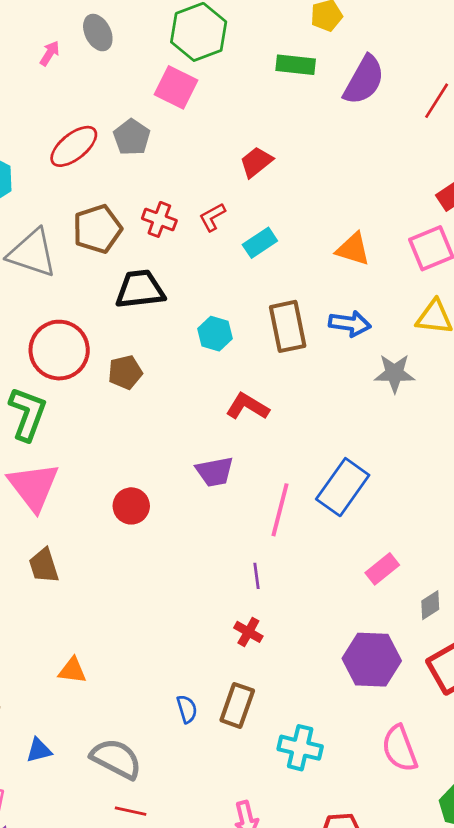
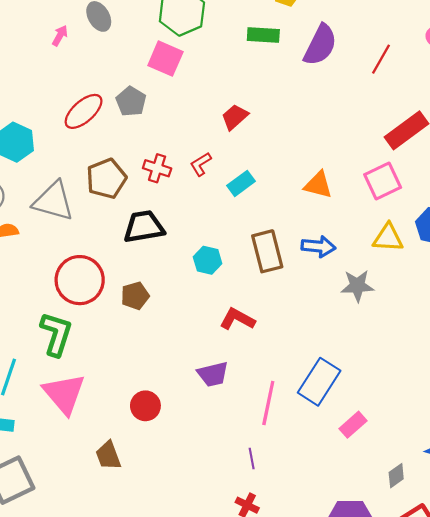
brown trapezoid: (44, 566) -> (108, 456), moved
pink rectangle: (382, 569) -> (353, 425), moved

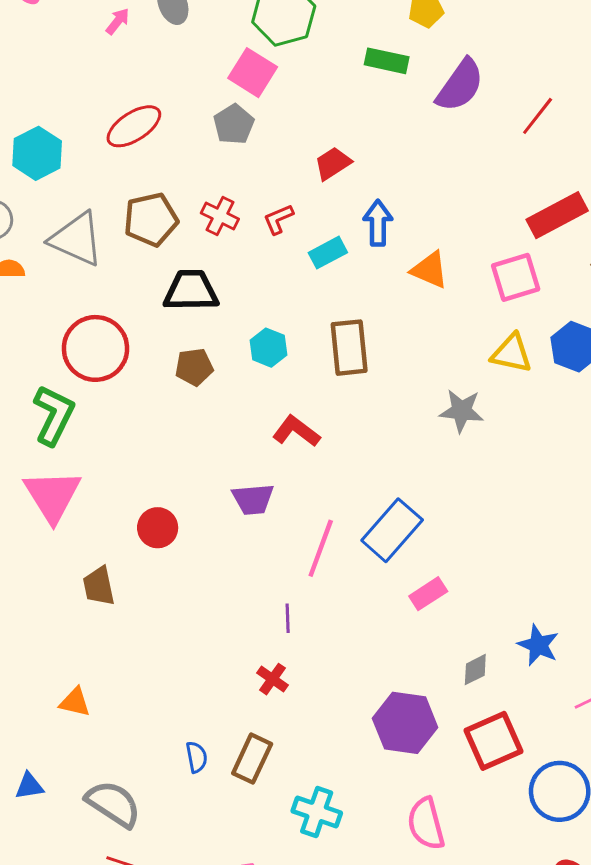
gray pentagon: (131, 101) -> (234, 124), moved
blue arrow: (318, 246) -> (378, 223), moved, turned -104
brown pentagon: (135, 296) -> (194, 367), moved

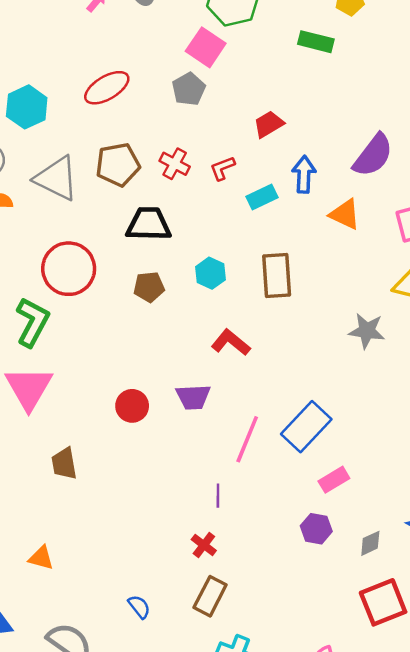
purple semicircle: (460, 85) -> (373, 155), moved
red circle: (158, 528) -> (132, 406), moved
purple hexagon: (405, 723) -> (316, 529), moved, size x0.6
blue semicircle: (196, 757) -> (139, 607), turned -30
brown rectangle: (252, 759) -> (210, 596), moved

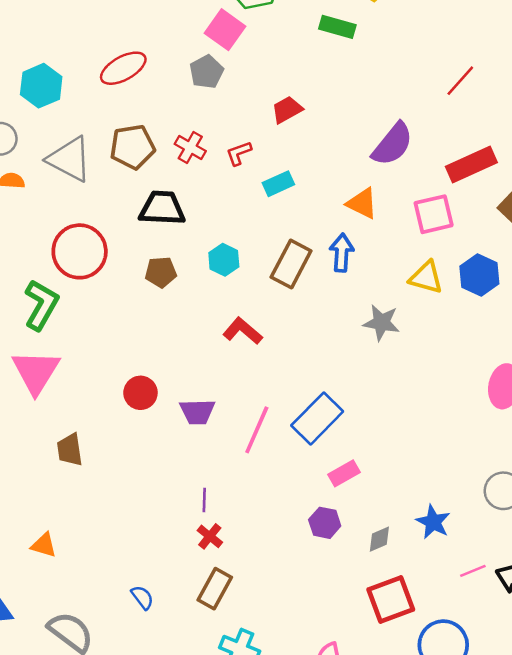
blue arrow: (304, 174) -> (342, 253), moved
brown rectangle: (277, 276) -> (291, 264), turned 30
purple trapezoid: (193, 397) -> (197, 412), moved
purple line: (218, 496) -> (204, 500), moved

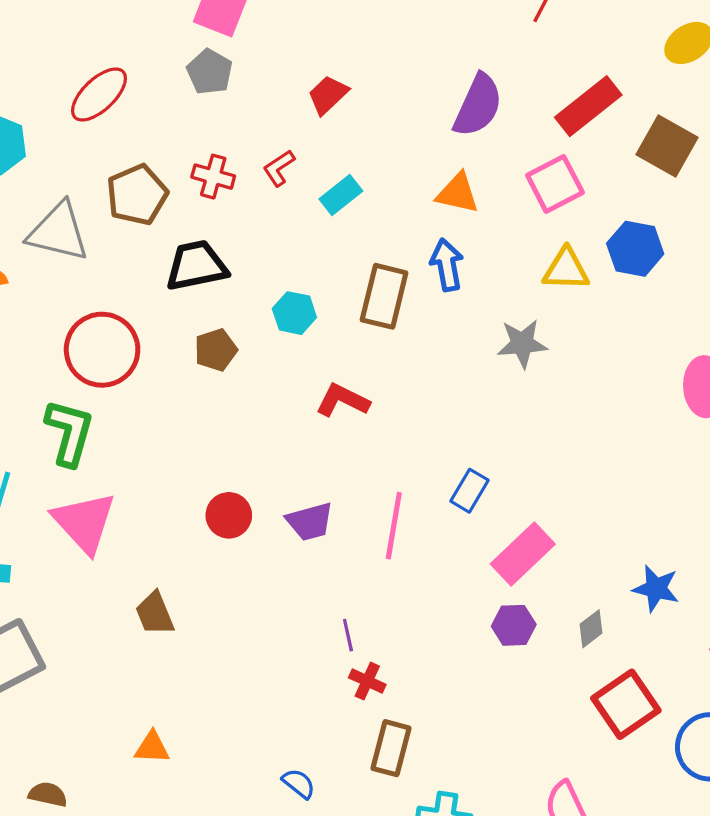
blue rectangle: (317, 418) -> (470, 491), size x0.6
pink rectangle: (344, 473) -> (523, 554), size x1.5

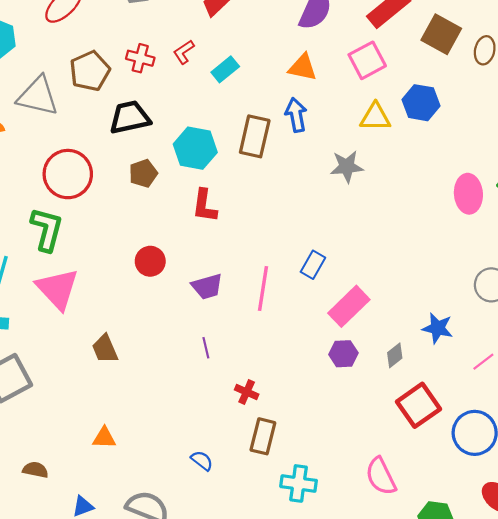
cyan hexagon: (294, 313) -> (195, 148), size x1.5
red L-shape: (342, 400) -> (205, 206), moved, turned -108
red circle: (229, 515) -> (150, 261), moved
purple line: (348, 635) -> (206, 348), moved

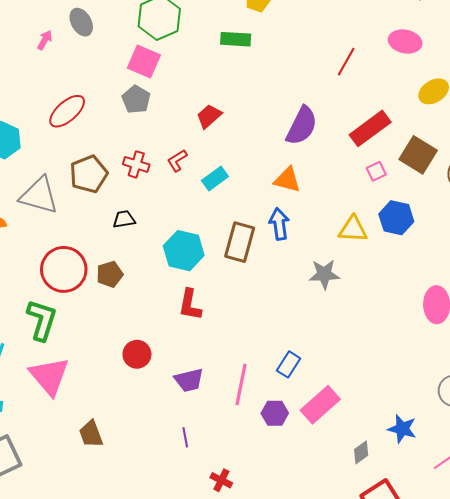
pink square: (367, 60) -> (376, 171), moved, size x0.6
black trapezoid: (130, 117) -> (124, 219), size x0.6
brown pentagon: (143, 173) -> (110, 274), moved
purple hexagon: (343, 354) -> (275, 413), moved

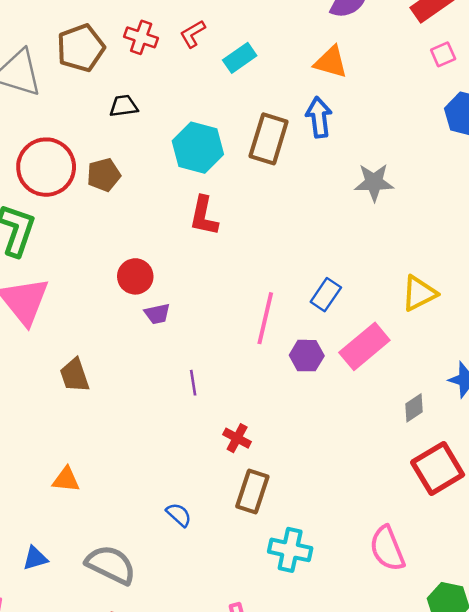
yellow triangle: (353, 229) -> (419, 293), moved, turned -32
purple trapezoid: (189, 380) -> (157, 314), moved, size x0.7

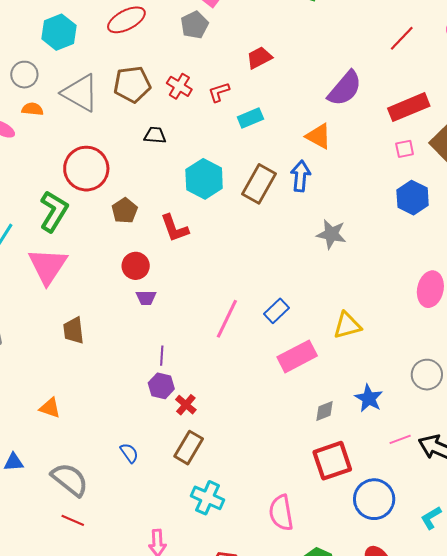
brown pentagon: (104, 175) -> (125, 211), moved, turned -30
red L-shape: (204, 216) -> (175, 228), moved, turned -44
purple hexagon: (307, 356) -> (161, 386), moved

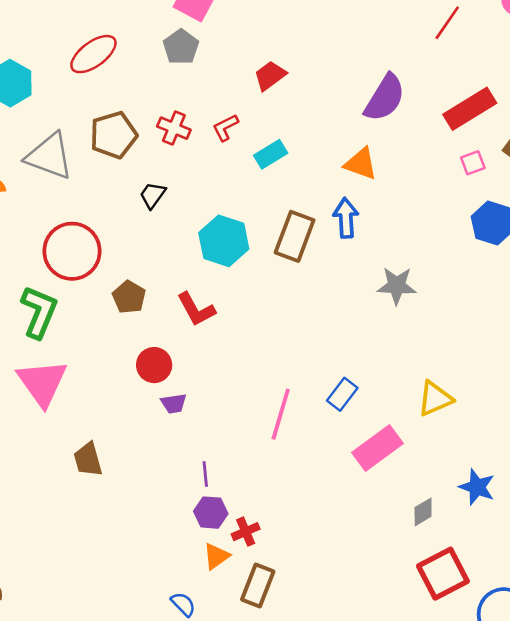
black trapezoid: (155, 135) -> (153, 195), turned -50
red cross: (186, 405) -> (246, 532), turned 35
orange triangle: (50, 408) -> (216, 556), moved, turned -45

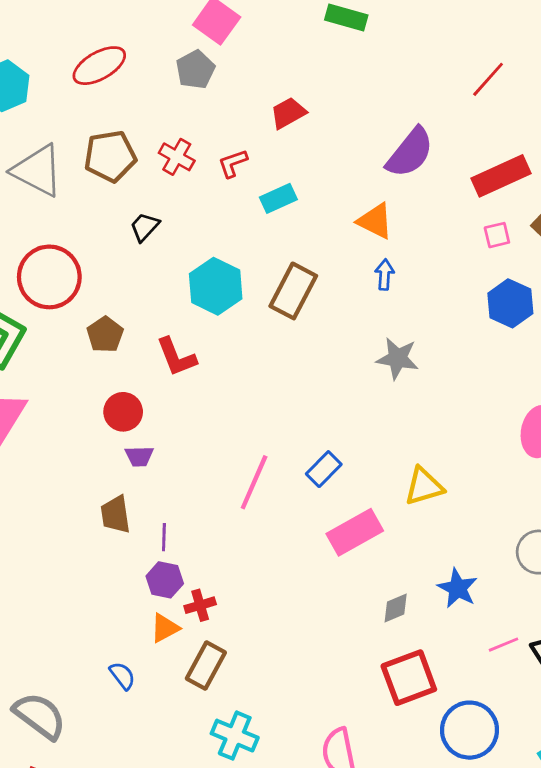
blue arrow: (346, 218) -> (385, 275), moved, size x0.7
brown trapezoid: (88, 460) -> (115, 515), moved

